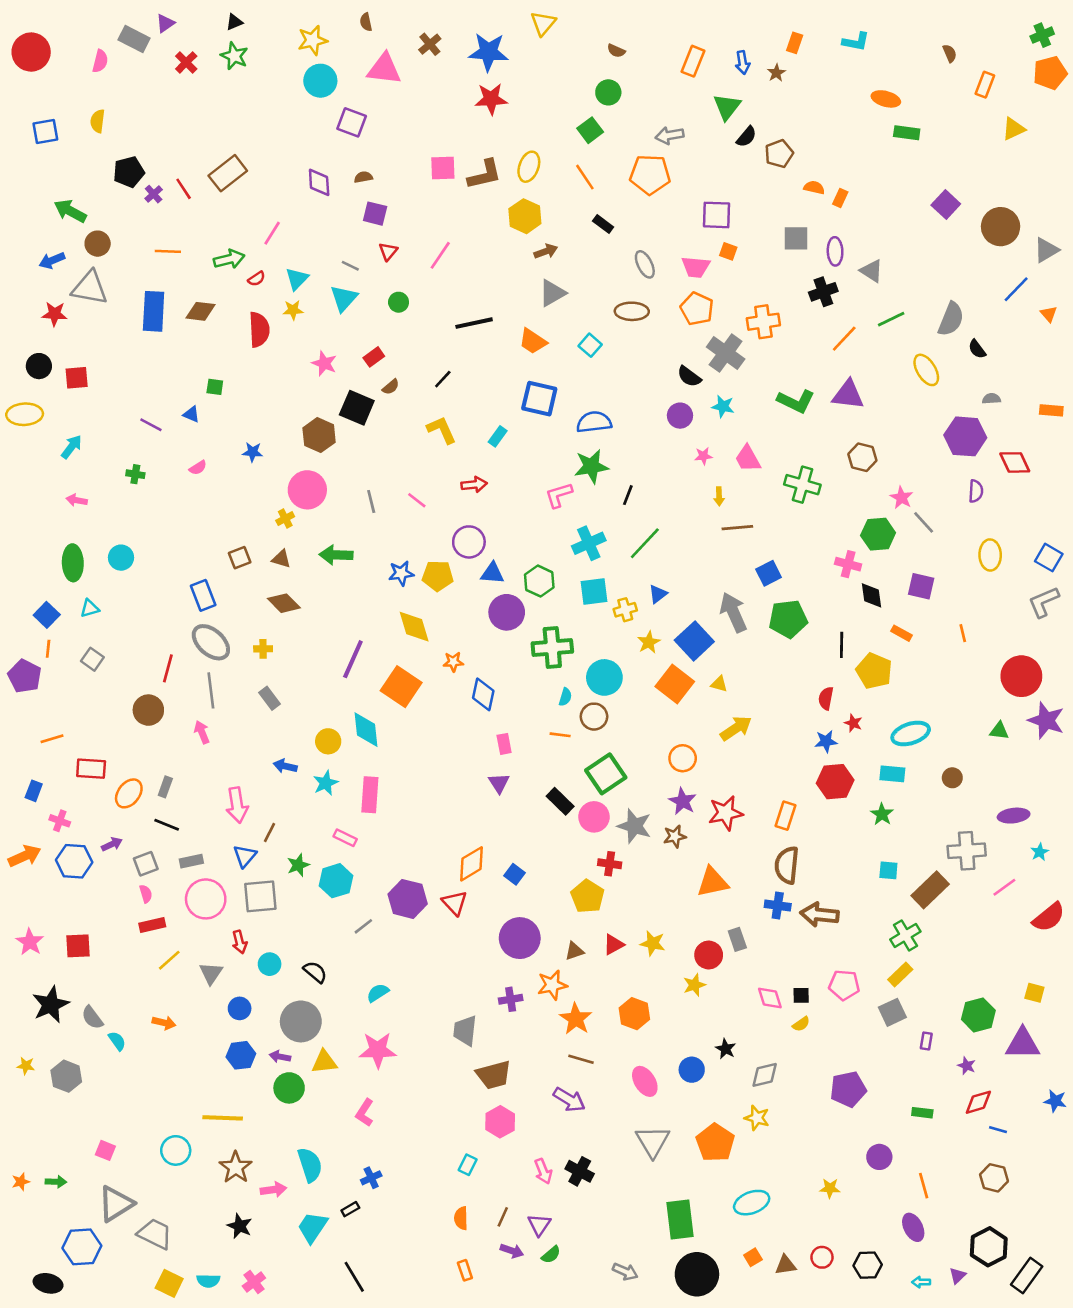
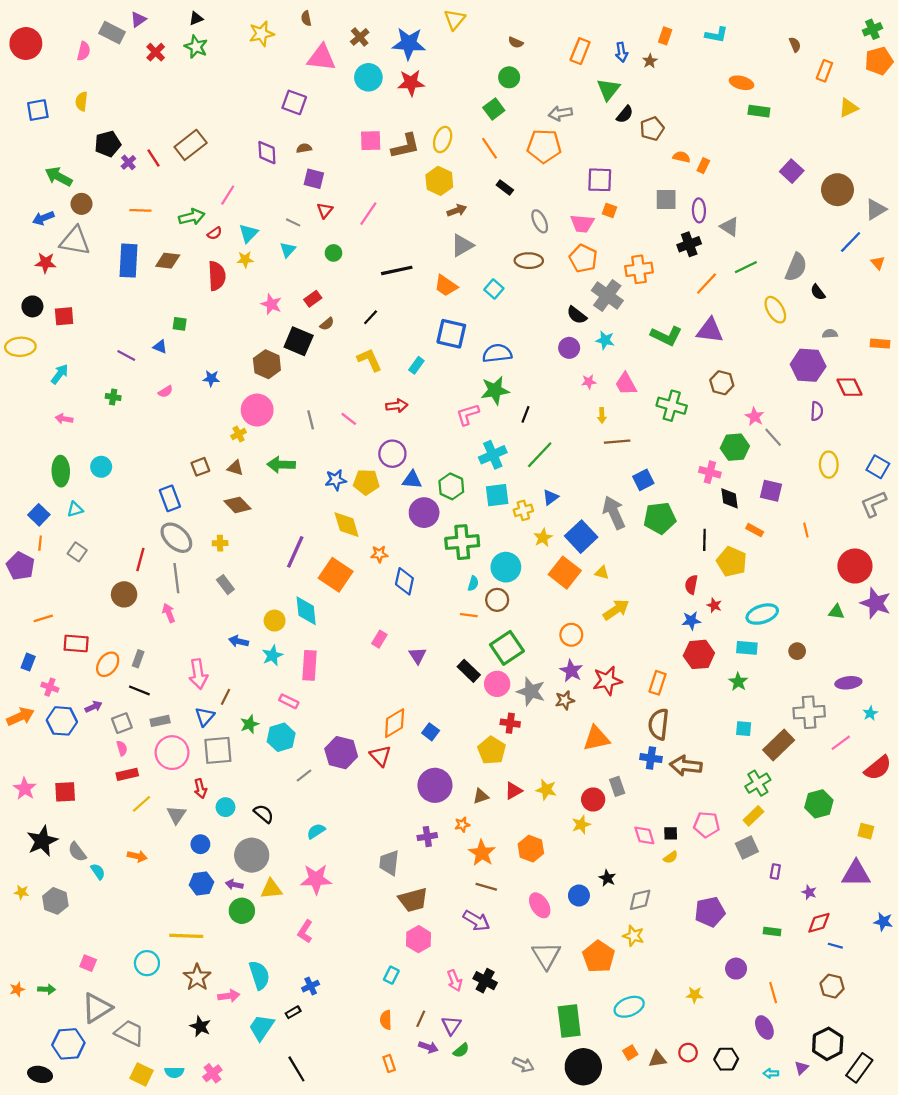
cyan circle: (320, 81) -> (368, 77), moved
cyan triangle: (344, 298) -> (288, 250), size x0.7
pink rectangle: (504, 744) -> (379, 639), moved, turned 42
orange star: (552, 985) -> (462, 825), size x0.6
green hexagon: (978, 1015) -> (819, 804), moved

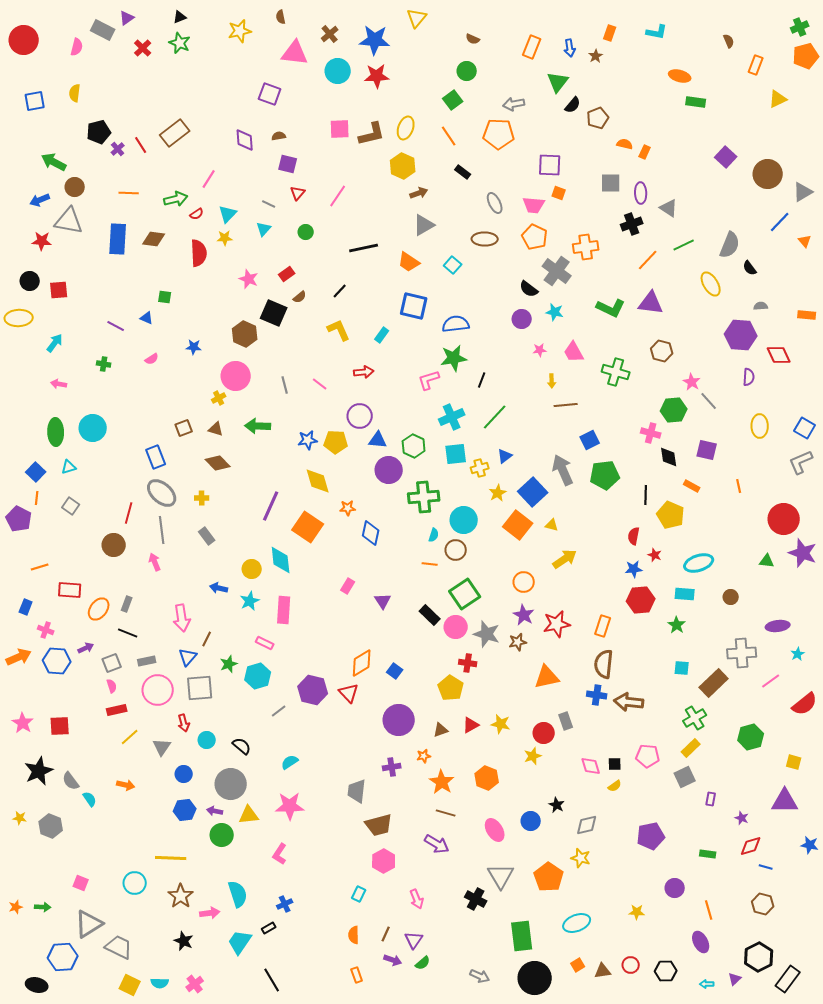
cyan circle: (101, 467) -> (93, 428), size x1.4
black cross: (485, 981) -> (476, 899), moved

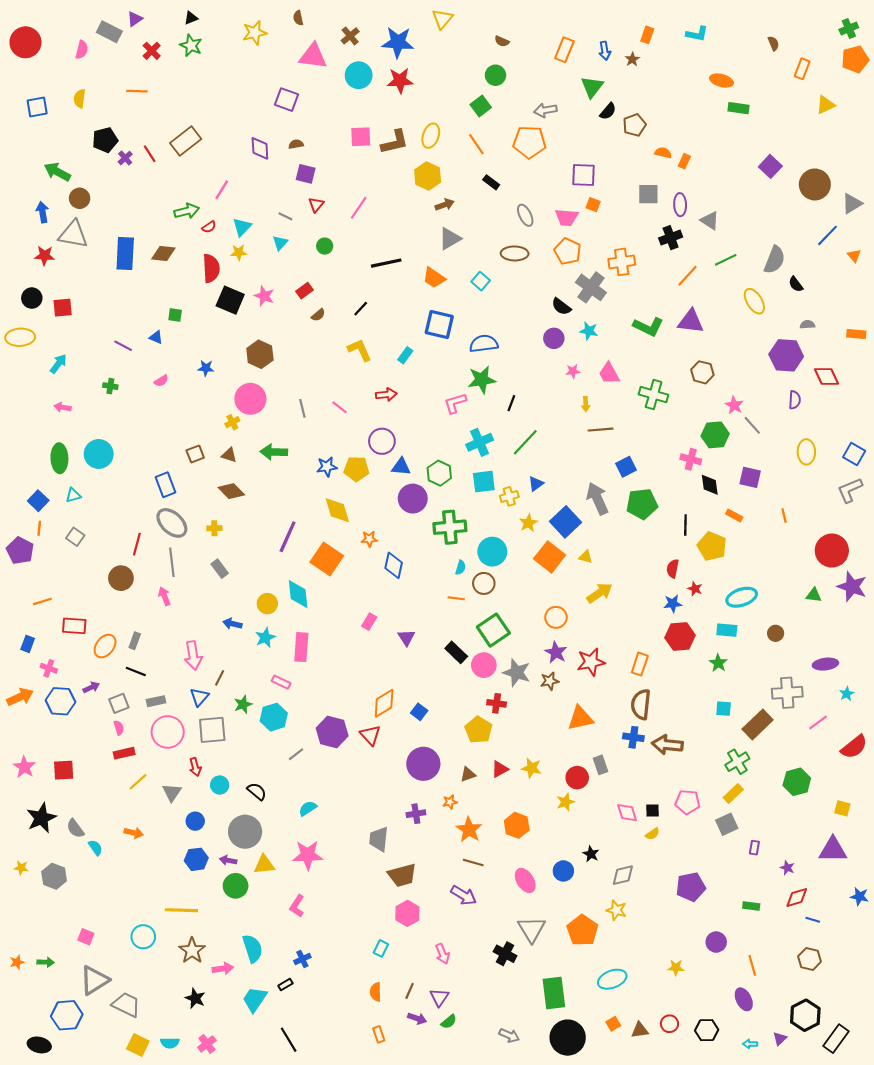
orange line: (129, 193) -> (137, 91), moved
blue arrow: (40, 200) -> (42, 212), turned 102
black square: (274, 313) -> (230, 300), moved

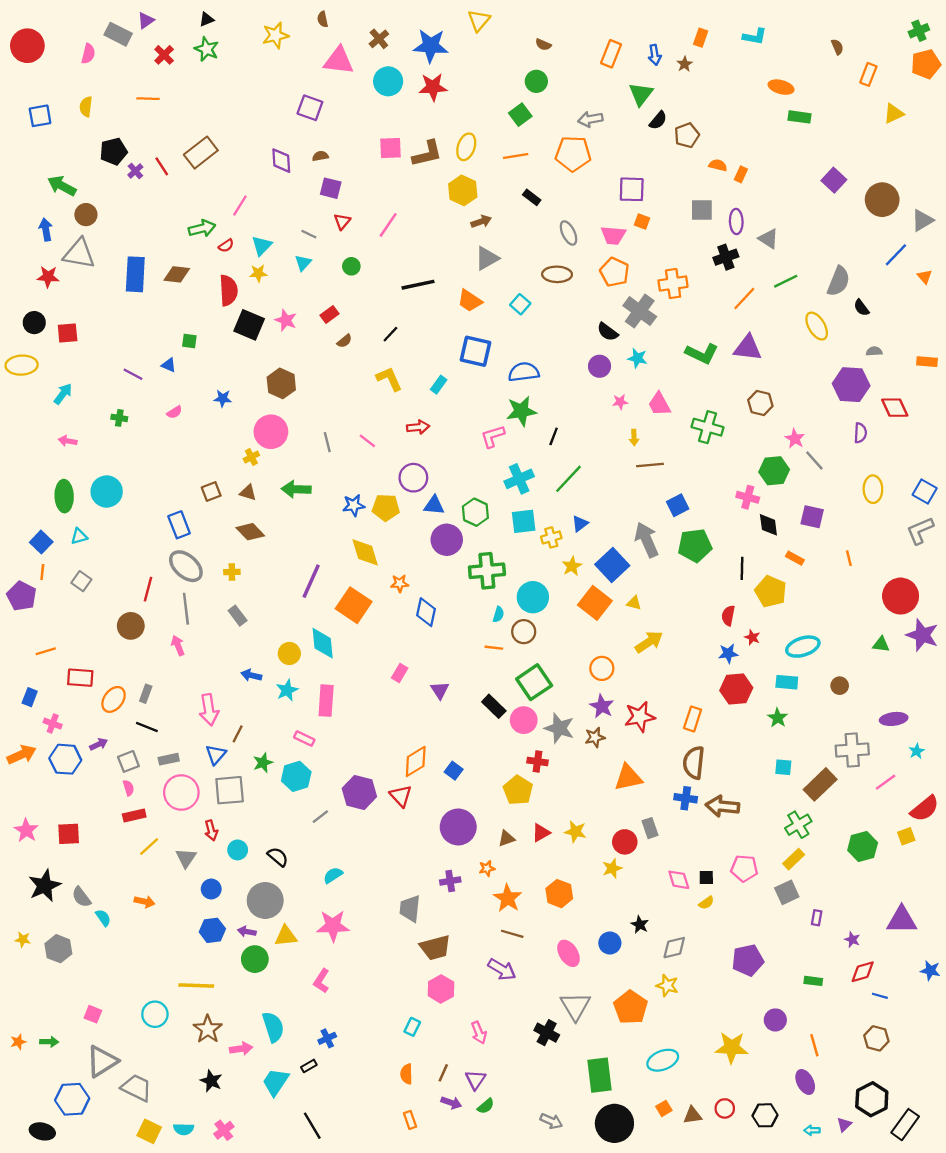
orange line: (476, 144) -> (516, 156), turned -65
yellow square: (842, 808) -> (906, 836), moved, turned -35
yellow star: (676, 968) -> (732, 1048), size x1.8

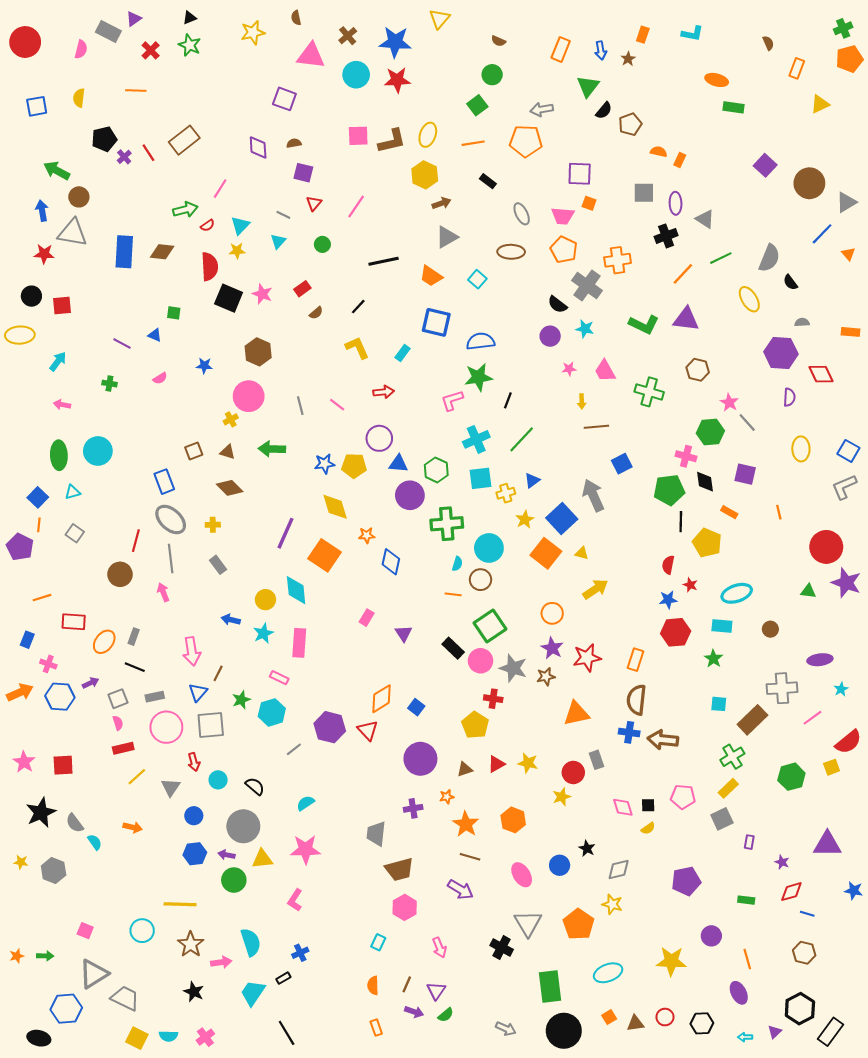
green pentagon: (695, 545) -> (669, 490), moved

